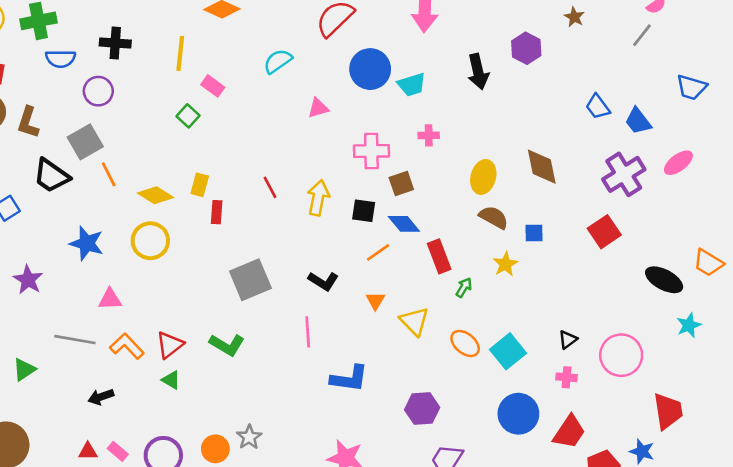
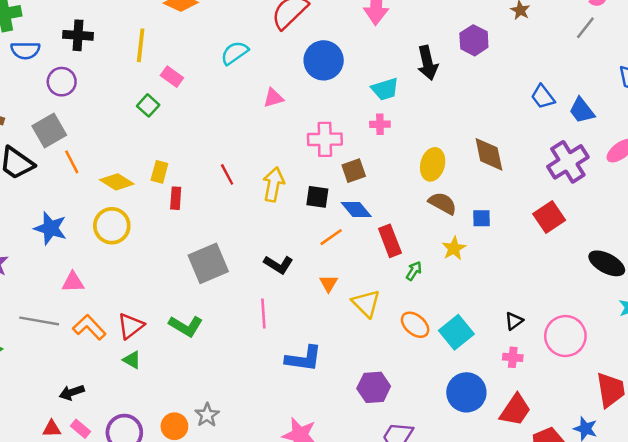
cyan trapezoid: (412, 85) -> (385, 89), moved
black arrow: (101, 397) -> (72, 392), moved

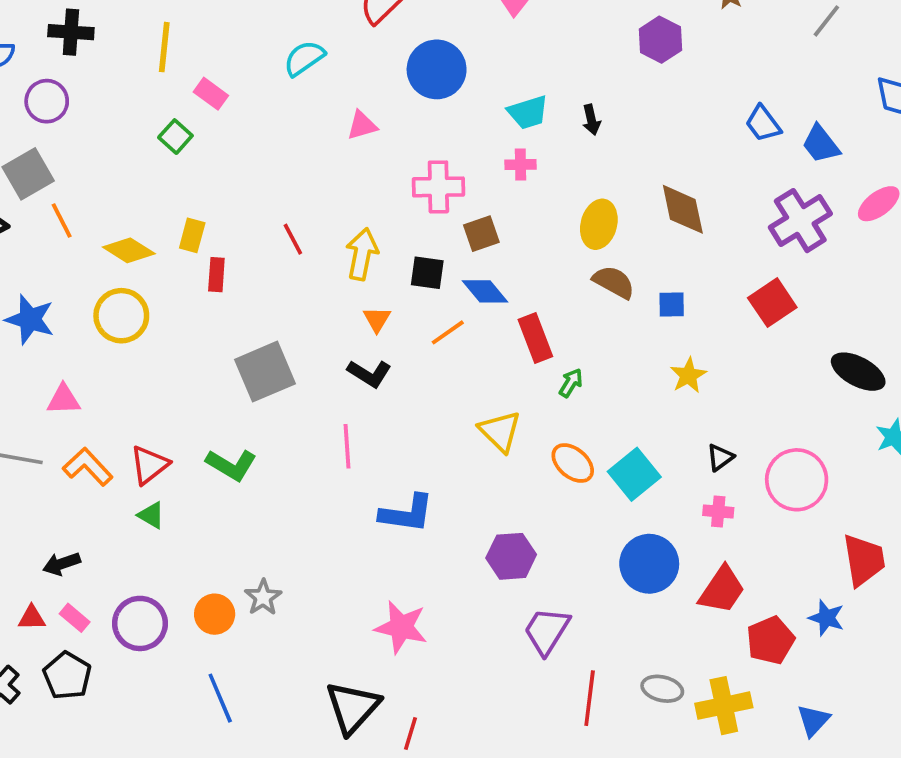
black arrow: (428, 63) -> (591, 120), moved, size x0.6
yellow star: (454, 248) -> (688, 375), moved
orange triangle: (329, 283) -> (377, 319), moved

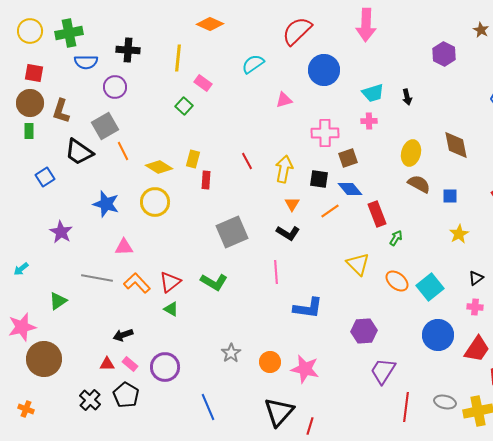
orange circle: (215, 614) -> (270, 362), moved

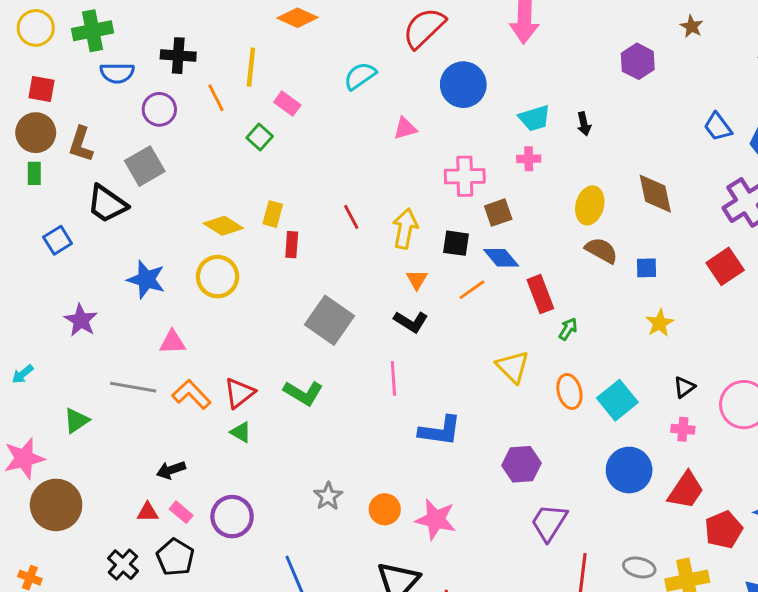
orange line: (123, 151) -> (216, 98), moved
gray square: (232, 232) -> (329, 320), turned -32
orange ellipse: (397, 281) -> (569, 391), turned 35

